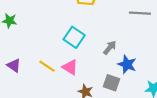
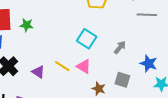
blue star: (127, 64) -> (149, 63), moved
purple triangle: (14, 66) -> (38, 72), moved

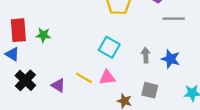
gray arrow: (120, 47) -> (146, 55), turned -40
blue star: (149, 63) -> (171, 59), moved
pink triangle: (84, 66) -> (107, 77), turned -35

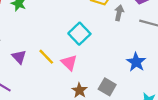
gray arrow: (146, 55) -> (119, 13), moved
pink triangle: (107, 77) -> (69, 63), turned 35

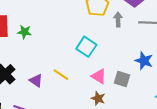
pink triangle: (69, 63) -> (99, 76), moved
gray square: (107, 87) -> (122, 79), moved

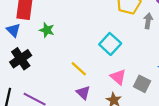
green star: (24, 32) -> (47, 30), moved
purple triangle: (36, 80) -> (83, 93), moved

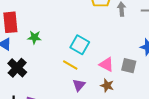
cyan square: (110, 44) -> (80, 45), moved
purple triangle: (83, 93) -> (79, 85), turned 40

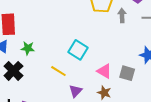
green star: (34, 37) -> (28, 48), moved
yellow line: (70, 65) -> (58, 71), moved

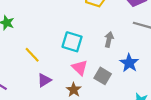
gray arrow: (122, 15) -> (109, 39), moved
cyan square: (78, 50) -> (72, 42), moved, turned -30

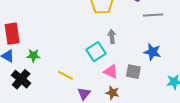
gray arrow: (109, 39) -> (112, 37), moved
cyan square: (72, 42) -> (96, 52), turned -30

